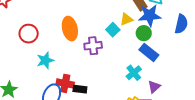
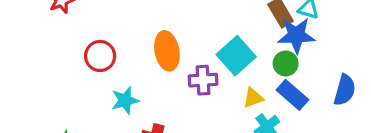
yellow triangle: (126, 19) -> (253, 98), moved
blue semicircle: (181, 24) -> (345, 90), moved
cyan square: (113, 30) -> (236, 56), size x1.6

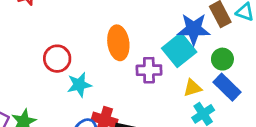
blue star: (296, 35) -> (194, 29), moved
red circle: (100, 56) -> (57, 59), moved

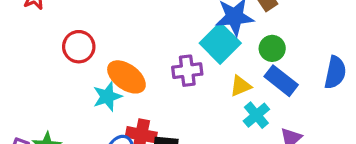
orange ellipse: (118, 43) -> (126, 77), moved, turned -40
red circle: (57, 59) -> (79, 47), moved

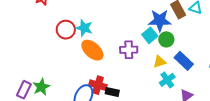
cyan square: (220, 43) -> (150, 35), size x0.7
green circle: (272, 48) -> (166, 39), moved
cyan star: (107, 96) -> (84, 28), moved, turned 30

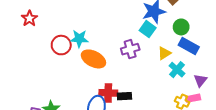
green circle: (166, 39) -> (181, 27), moved

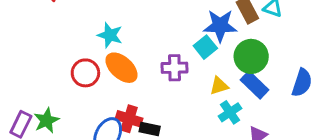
green circle: (181, 27) -> (251, 56), size x1.5
red circle: (61, 45) -> (85, 73), moved

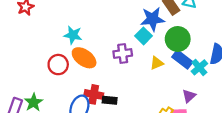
cyan cross: (230, 112) -> (199, 67), moved

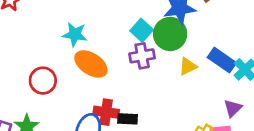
cyan square: (144, 36) -> (142, 30), moved
green circle: (178, 39) -> (170, 34), moved
red circle: (58, 65) -> (43, 81), moved

